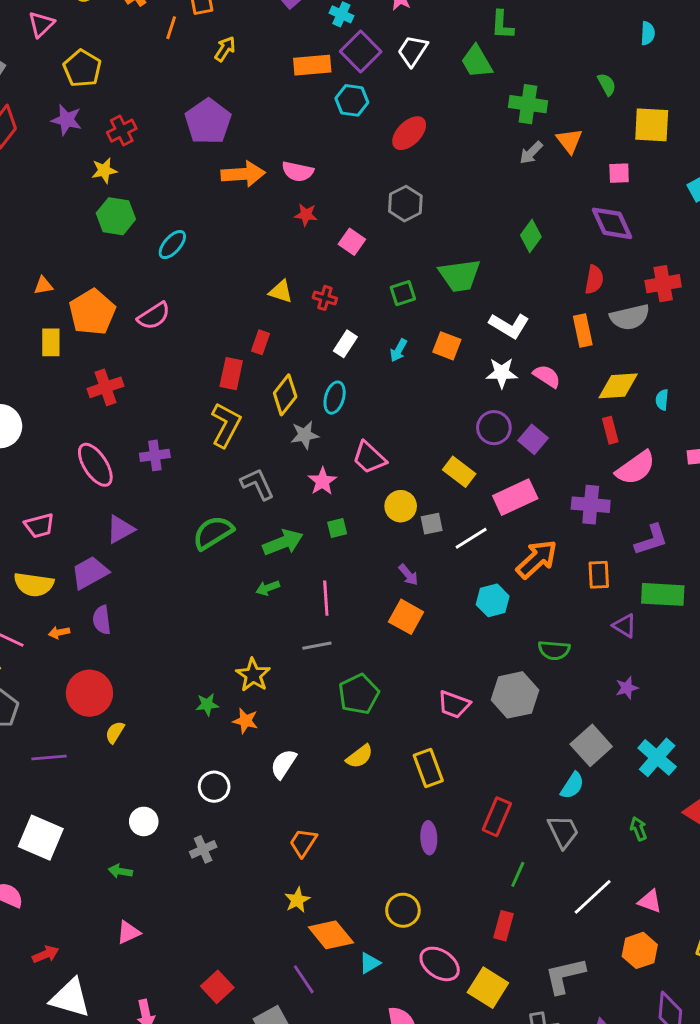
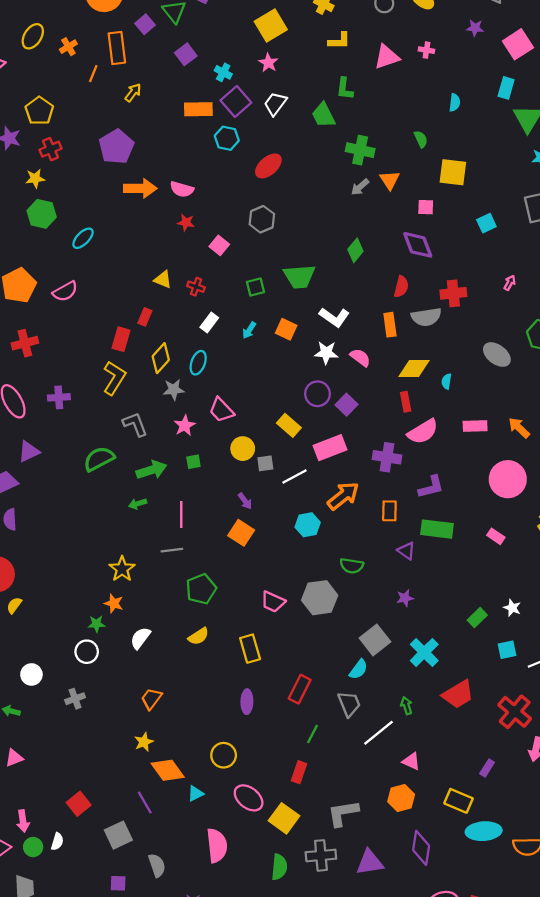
yellow pentagon: (82, 68) -> (39, 111), moved
green star: (207, 704) -> (97, 624), moved
white line: (593, 897) -> (379, 733), moved

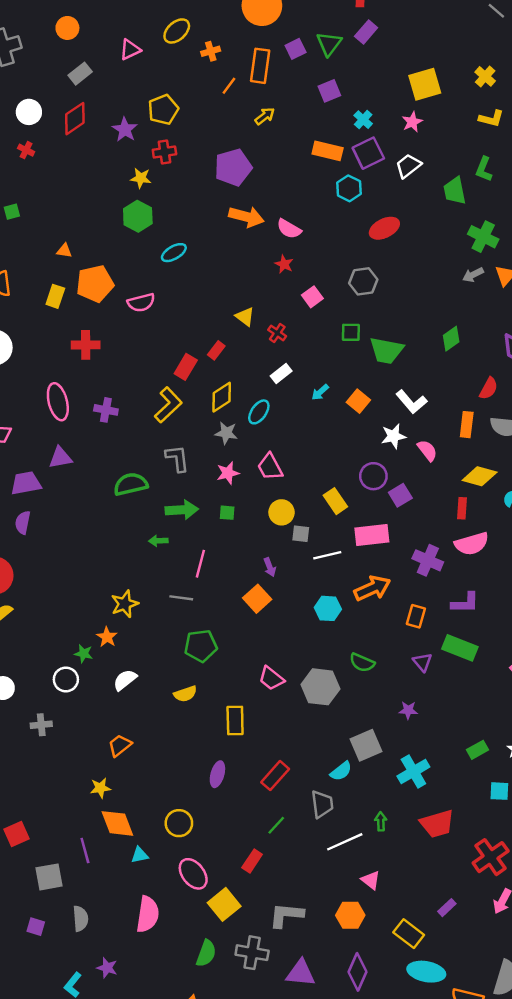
green square: (255, 287) -> (351, 332), moved
white star: (326, 353) -> (394, 436), turned -30

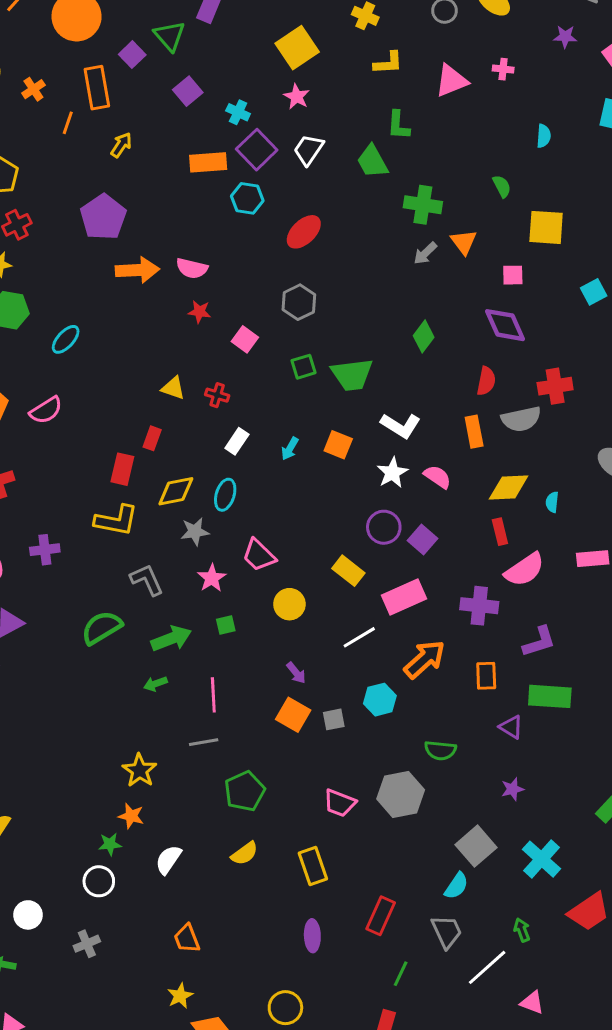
yellow diamond: (222, 397) -> (176, 491), turned 40
yellow L-shape: (168, 405) -> (116, 520), turned 72
gray square: (301, 534) -> (334, 719), moved
orange trapezoid: (120, 745) -> (187, 939), turned -55

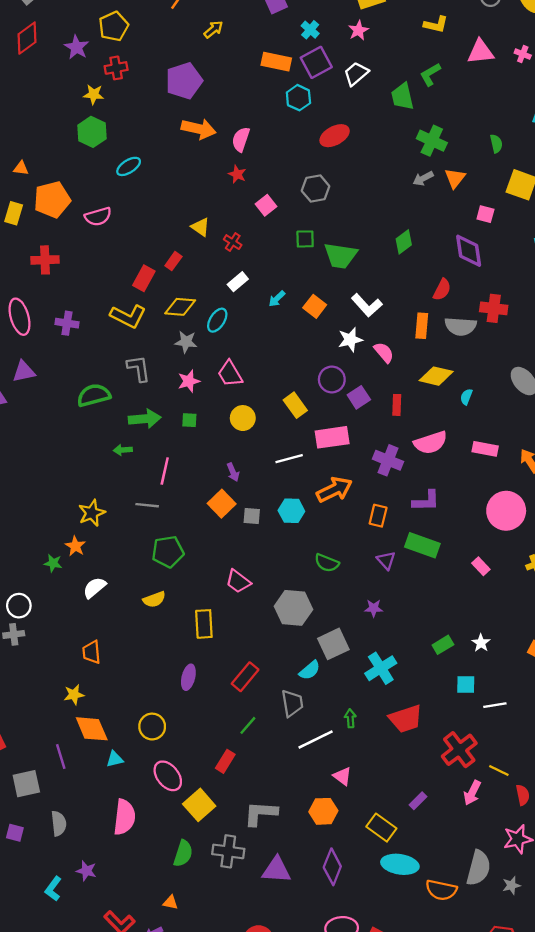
green L-shape: (398, 125) -> (430, 74), turned 40
pink semicircle: (192, 268) -> (241, 139), turned 80
red rectangle: (500, 532) -> (397, 405), moved
gray hexagon: (401, 794) -> (293, 608), moved
white circle: (99, 881) -> (19, 606), moved

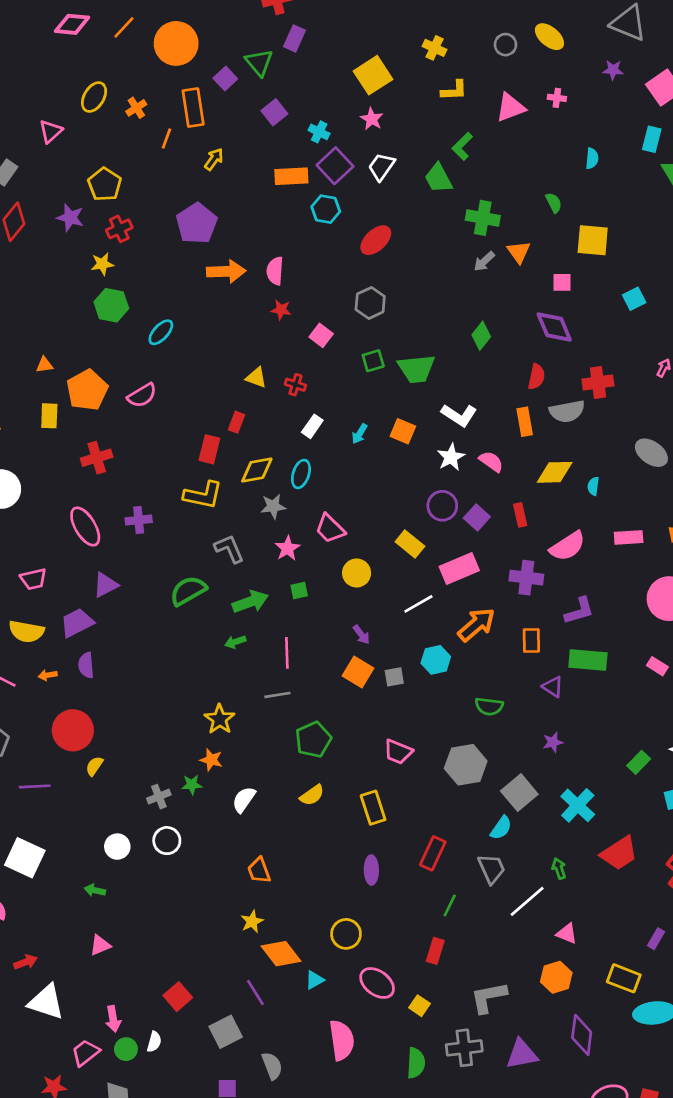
gray cross: (14, 634) -> (159, 797), moved
yellow square: (199, 805) -> (420, 1006), size x0.6

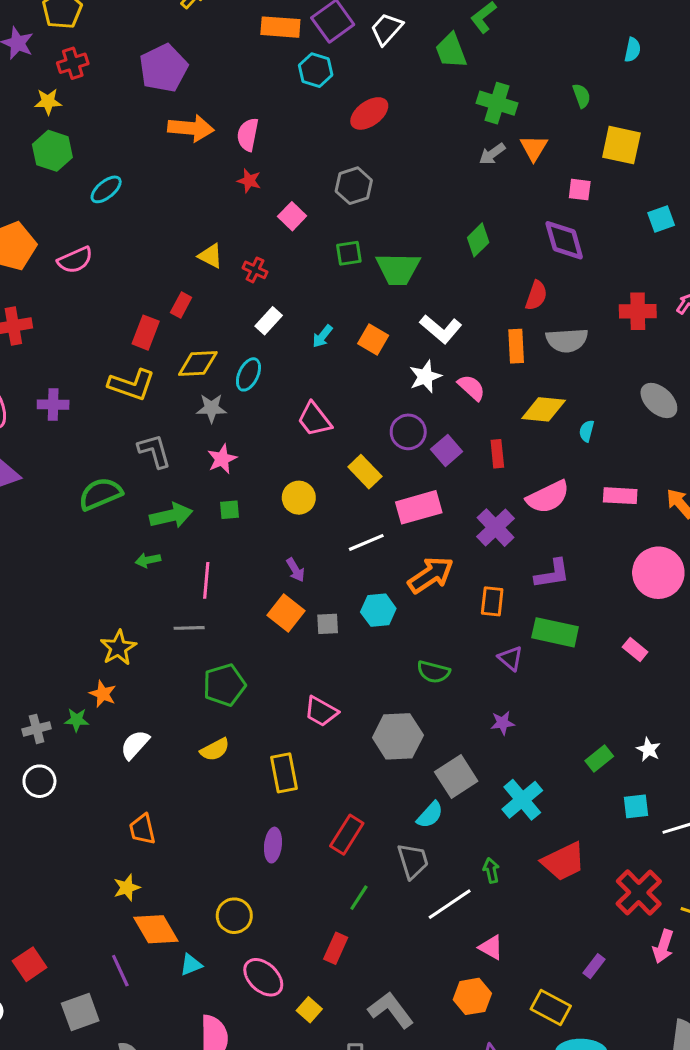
red cross: (598, 382) -> (638, 311), moved
pink trapezoid: (330, 529) -> (314, 419), moved
purple cross: (526, 578) -> (496, 528), turned 32
gray L-shape: (489, 997) -> (391, 1010), turned 57

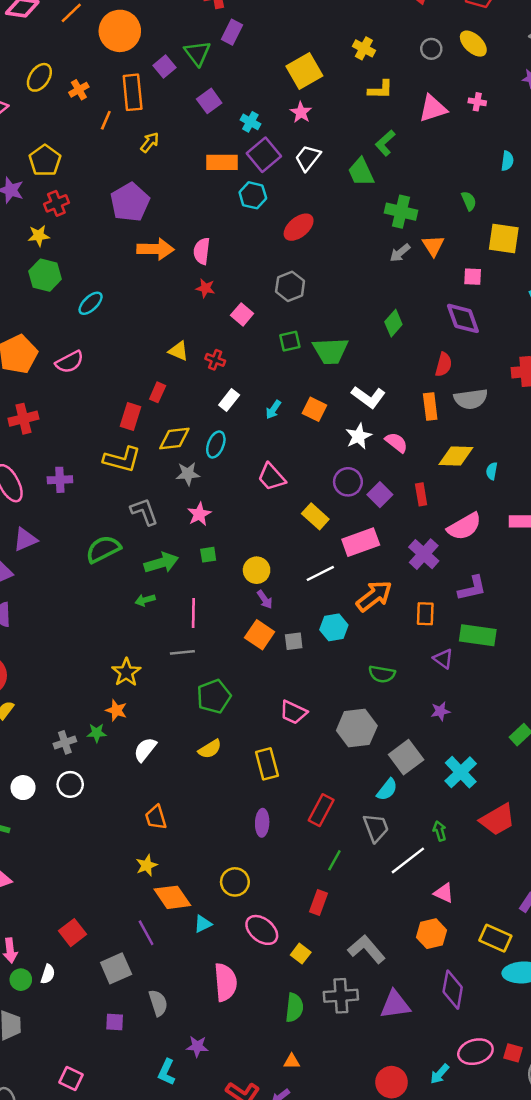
yellow circle: (299, 498) -> (257, 570), moved

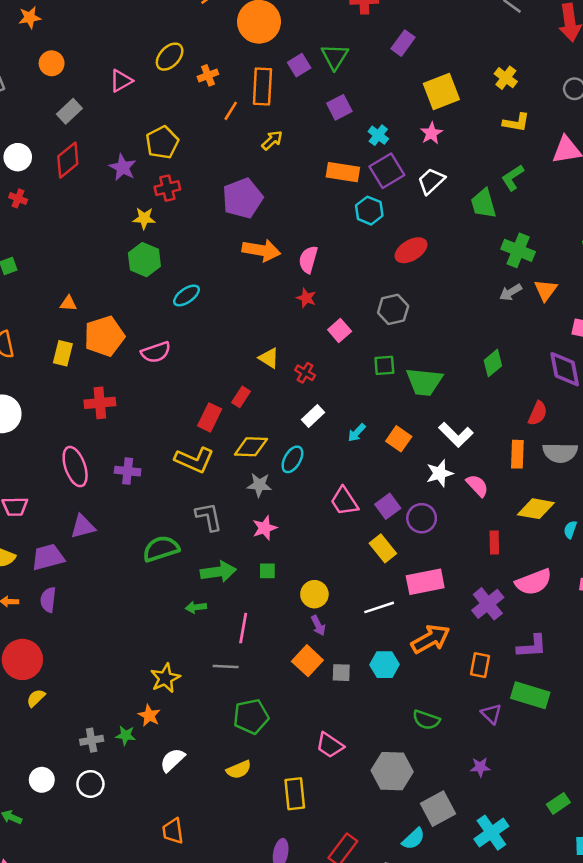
purple rectangle: (232, 32) -> (403, 43), moved
purple square: (380, 495) -> (388, 506), moved

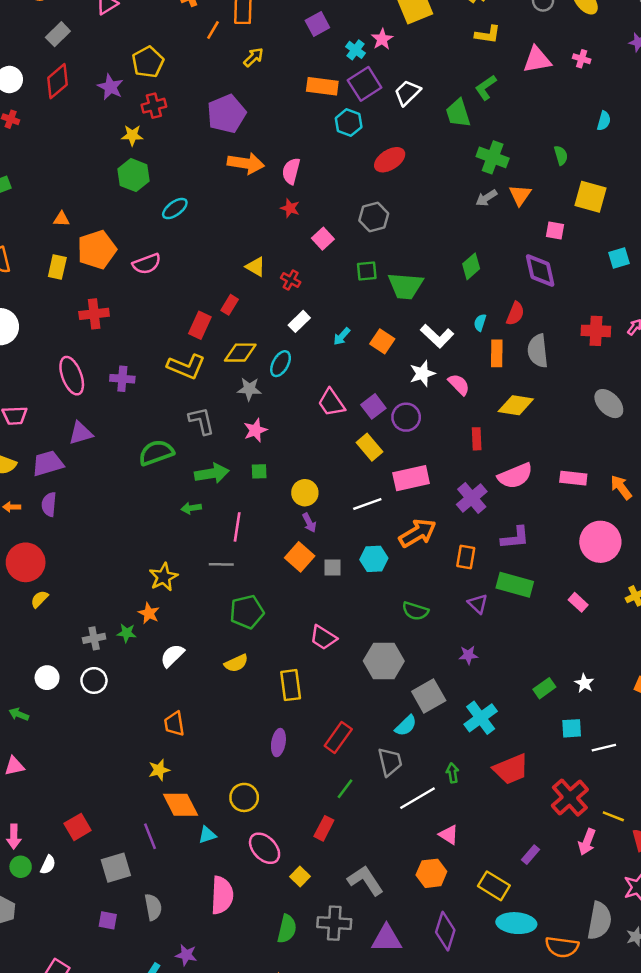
pink star: (431, 133) -> (382, 39), moved
gray semicircle: (560, 453) -> (538, 351), turned 84
cyan semicircle: (570, 530) -> (480, 323), moved

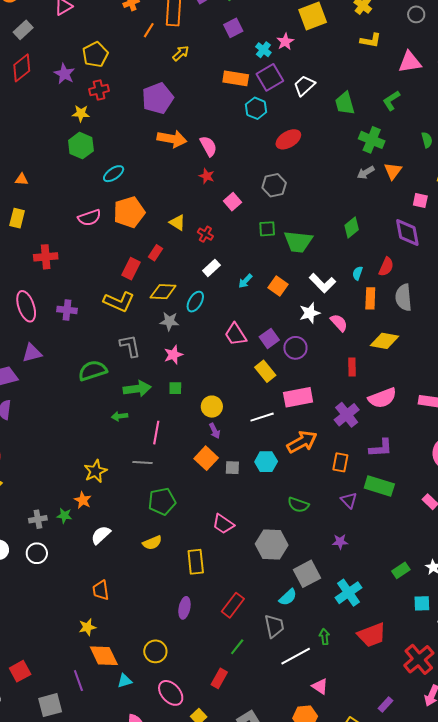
green L-shape: (486, 88) -> (391, 101), moved
pink semicircle: (291, 171) -> (208, 146), turned 135
orange pentagon: (97, 250) -> (129, 212), moved

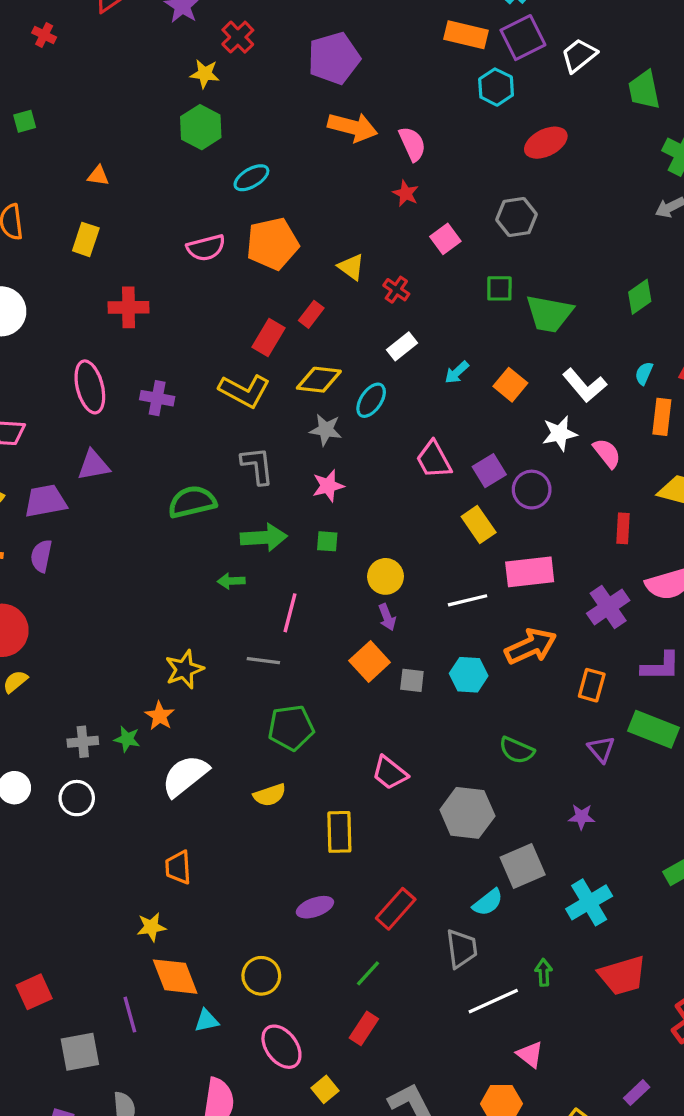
red cross: (99, 90) -> (238, 37), turned -36
white semicircle: (101, 535) -> (185, 776), size x1.4
purple ellipse: (184, 608) -> (315, 907), turned 55
green line: (237, 647) -> (368, 973), moved

